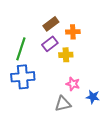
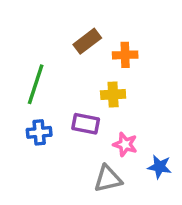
purple rectangle: (50, 44) -> (86, 124), moved, turned 49
blue cross: (23, 77) -> (39, 132), size x0.6

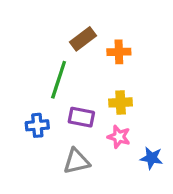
green line: (36, 84) -> (59, 80), moved
yellow cross: (113, 95) -> (121, 102), moved
gray triangle: (108, 179) -> (76, 161), moved

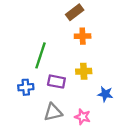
brown rectangle: (83, 39) -> (75, 12), moved
pink star: (119, 137) -> (83, 117), moved
blue star: (152, 158) -> (105, 94), moved

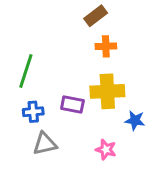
green line: (41, 55) -> (26, 71), moved
yellow cross: (84, 71) -> (107, 91), size x1.6
gray triangle: (53, 112) -> (45, 144), moved

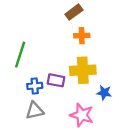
blue cross: (33, 112) -> (35, 86), moved
pink star: (106, 150) -> (82, 115), size x1.5

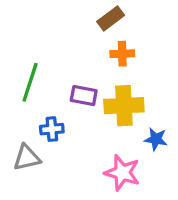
purple rectangle: (56, 80) -> (84, 96), moved
gray triangle: (35, 111) -> (27, 158), moved

